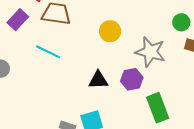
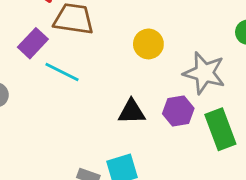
purple rectangle: (18, 20) -> (33, 43), moved
green rectangle: (158, 108) -> (220, 129), moved

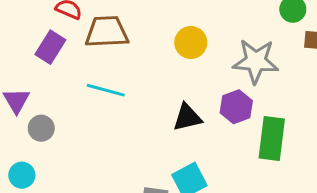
purple rectangle: (33, 43) -> (50, 47), moved
green rectangle: (220, 129) -> (272, 138), moved, turned 39

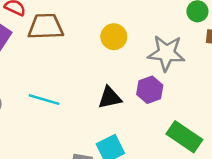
cyan line: (106, 90) -> (44, 100), moved
green rectangle: (272, 138) -> (184, 137), moved, turned -64

